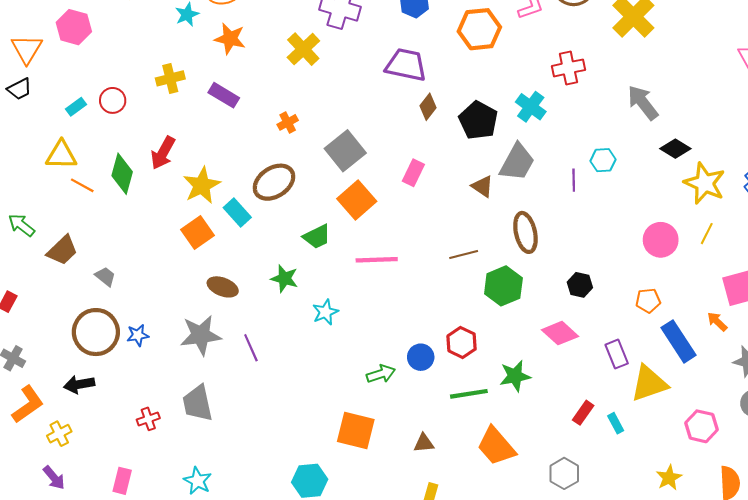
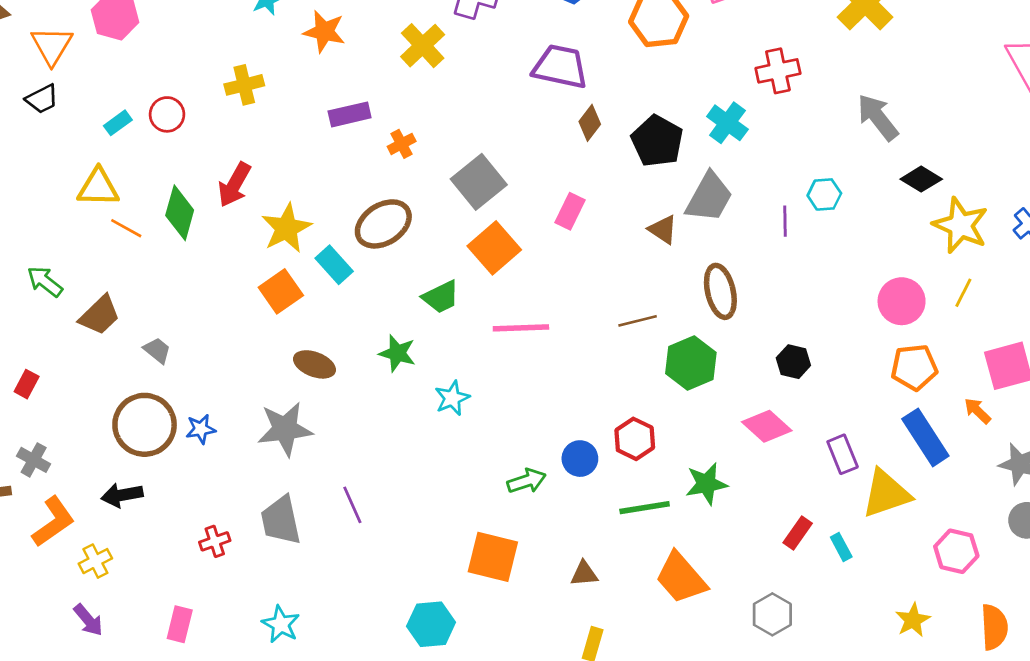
purple rectangle: (224, 95) -> (350, 114), moved, turned -44
orange pentagon: (648, 301) -> (914, 367), moved, size x1.4
purple line: (251, 348) -> (352, 505), moved

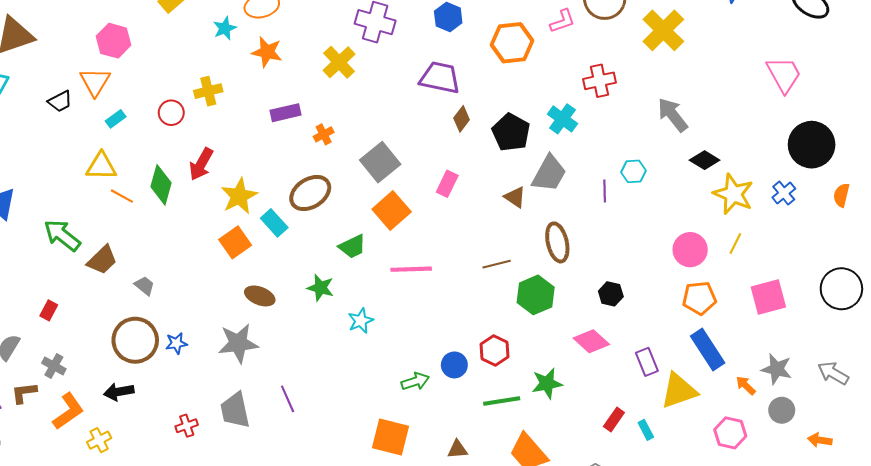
orange triangle: (52, 46) -> (95, 82), moved
red circle: (167, 114) -> (171, 113), moved
green arrow: (45, 282) -> (62, 235), size x1.4
orange arrow: (977, 411) -> (746, 386), moved

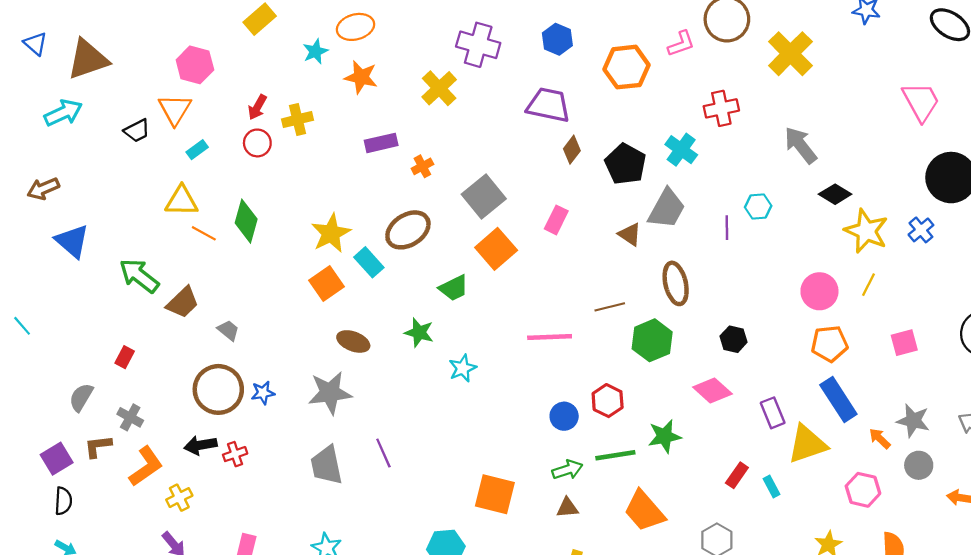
red arrow: (201, 164) -> (257, 107), moved, size x0.7
pink line: (411, 269) -> (550, 337), moved
pink square: (768, 297) -> (904, 343), size x0.7
green arrow: (415, 381) -> (567, 470), moved
red cross: (187, 426) -> (235, 454), moved

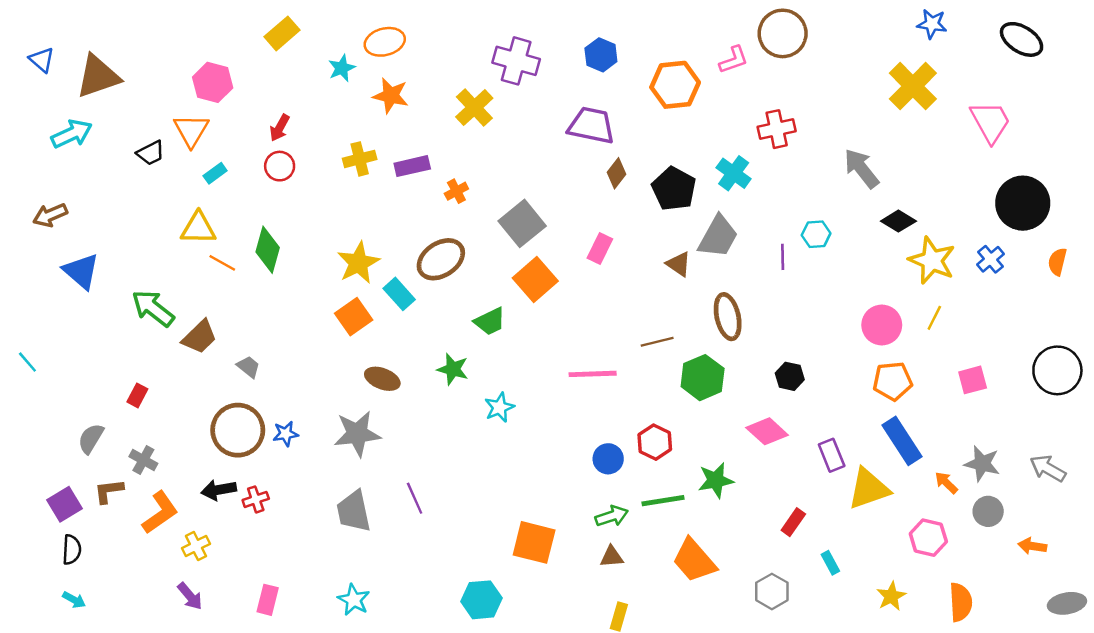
yellow cross: (790, 54) -> (913, 86), moved
yellow cross: (298, 120) -> (360, 159), moved
cyan rectangle: (772, 486) -> (830, 563), moved

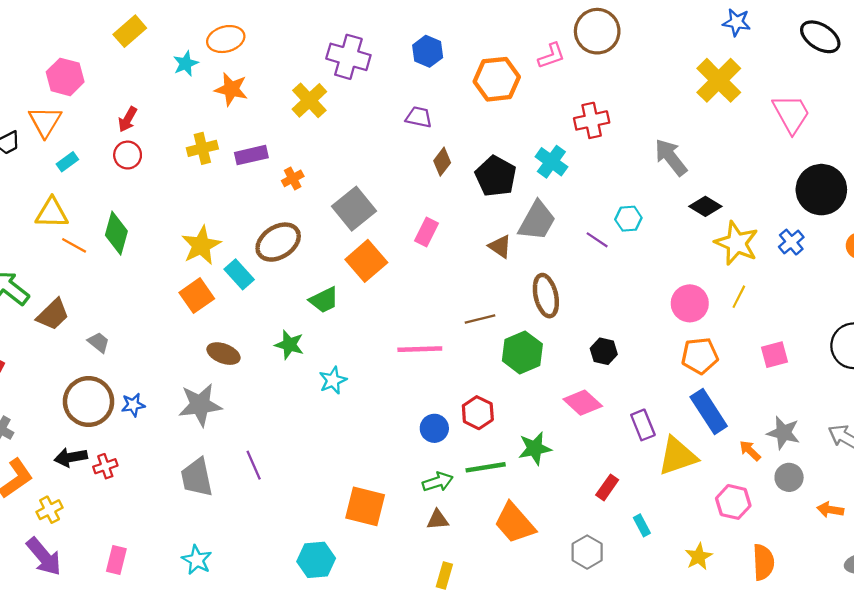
purple trapezoid: (591, 125) -> (419, 117), size x0.6
purple line: (783, 257) -> (597, 240), turned -55
purple arrow: (190, 596) -> (44, 557), size x1.5

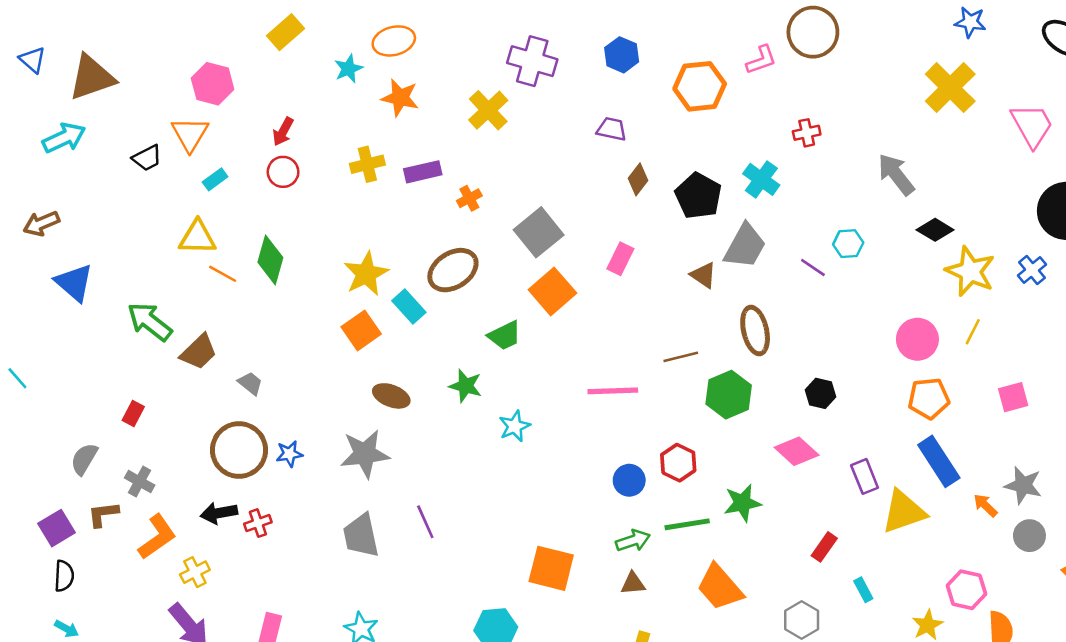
red cross: (592, 120) -> (807, 133), size x0.7
pink hexagon: (733, 502) -> (967, 590), moved

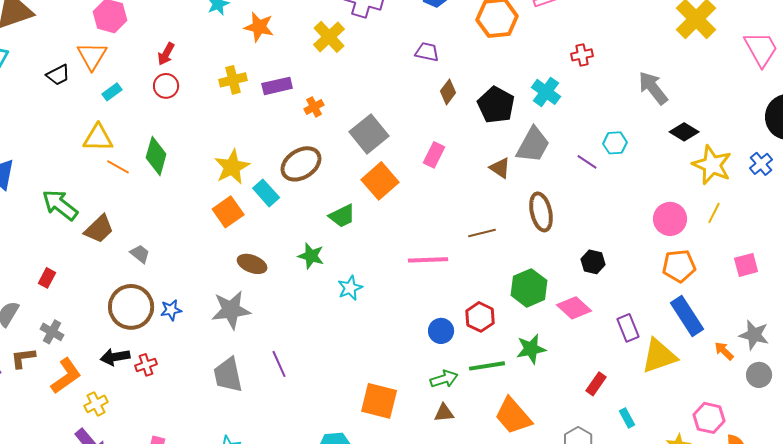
green hexagon: (729, 395) -> (529, 288), moved

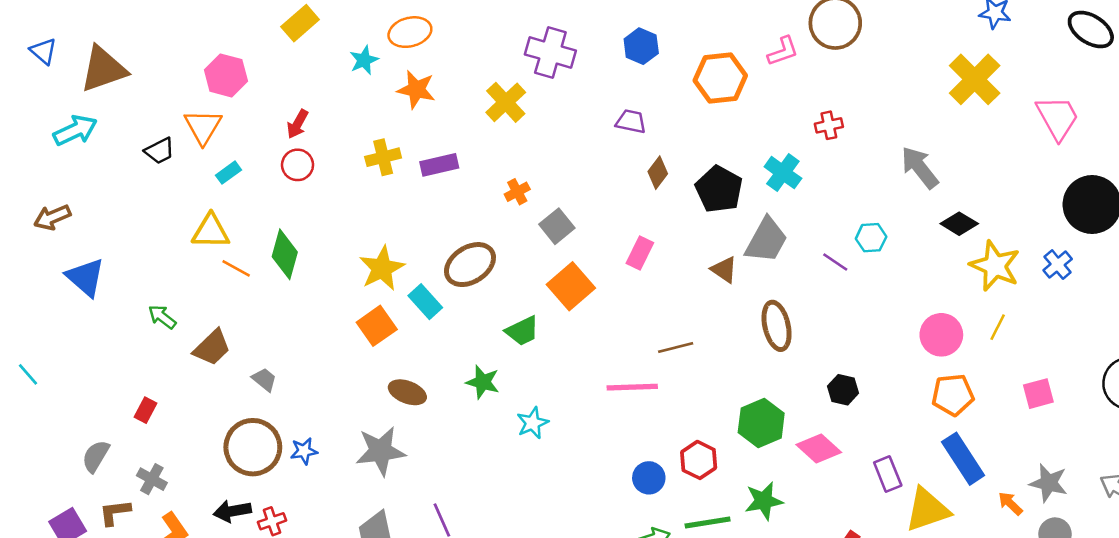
orange cross: (314, 107) -> (517, 192), moved
gray square: (369, 134) -> (557, 226), size x0.7
green arrow: (60, 205) -> (162, 317), size x0.6
brown line: (482, 233) -> (676, 348), moved

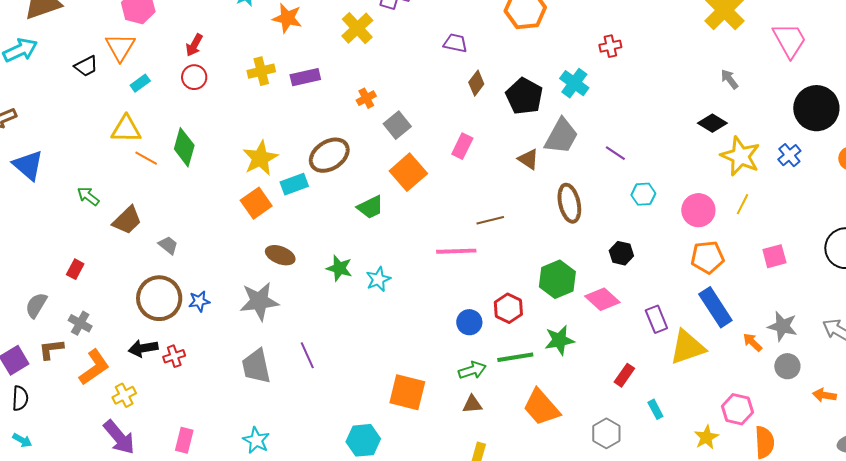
gray arrow: (920, 167) -> (729, 79), moved, size x0.6
cyan hexagon: (871, 238) -> (643, 194), moved
cyan rectangle: (425, 302) -> (294, 184), turned -68
green star: (483, 382) -> (339, 268), moved

